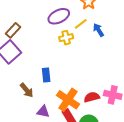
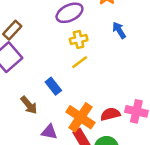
yellow line: (81, 24) -> (80, 62), moved
blue rectangle: (46, 75) -> (53, 86), turned -32

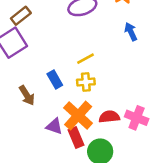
yellow cross: (79, 40) -> (86, 82), moved
purple triangle: (49, 132) -> (54, 126), moved

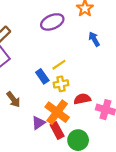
blue rectangle: (55, 80) -> (42, 76), moved
red semicircle: (109, 117) -> (82, 99), moved
purple triangle: (54, 126) -> (38, 123), turned -48

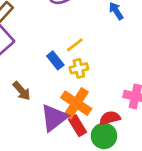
red semicircle: (82, 99) -> (110, 118), moved
purple triangle: (38, 123) -> (54, 118), size x1.6

